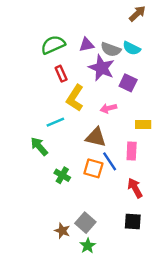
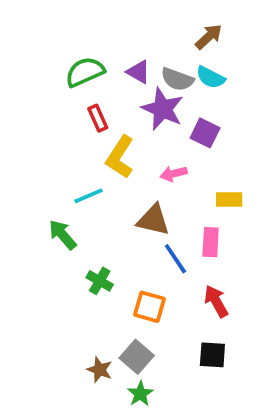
brown arrow: (137, 14) -> (209, 37), moved
purple triangle: (87, 45) -> (138, 72), turned 42
orange square: (93, 168) -> (150, 307), moved

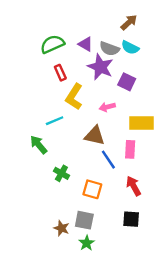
yellow rectangle: (229, 200) -> (142, 123), size x1.5
gray square: (137, 357) -> (84, 220), turned -30

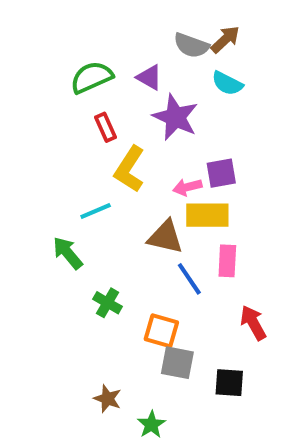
gray semicircle: (109, 49) -> (191, 45), moved
purple square: (127, 82) -> (221, 173), moved, turned -36
yellow rectangle: (142, 123) -> (207, 215), moved
red arrow: (134, 186) -> (253, 323), moved
gray square: (84, 220) -> (177, 363), moved

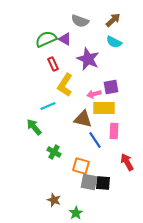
gray semicircle: (191, 45) -> (80, 21), moved
purple triangle: (149, 77) -> (65, 39), moved
black square: (229, 383) -> (103, 183), moved

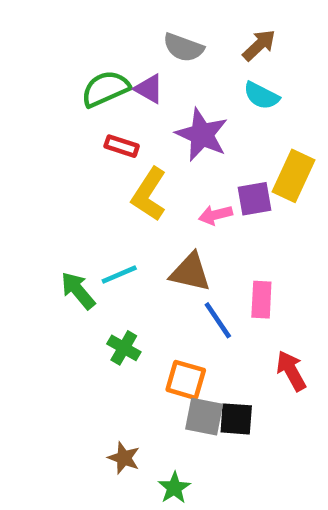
red rectangle: (53, 64) -> (122, 146), turned -48
cyan line: (48, 106) -> (119, 274), moved
yellow rectangle: (104, 108) -> (294, 176), moved, turned -65

